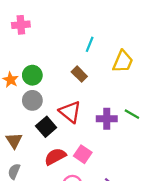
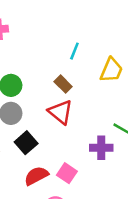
red triangle: (70, 112) -> (60, 112), moved
purple cross: (107, 119) -> (101, 148), moved

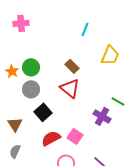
cyan line: (74, 51) -> (85, 29), moved
purple cross: (101, 148) -> (102, 116), turned 30

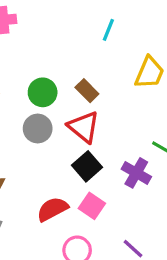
green circle: (31, 67) -> (43, 92), moved
gray circle: (31, 89) -> (38, 129), moved
black square: (43, 112) -> (87, 166), moved

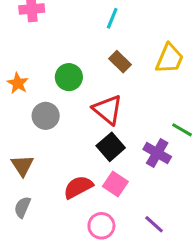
cyan line: (108, 30) -> (112, 18), moved
brown rectangle: (87, 91) -> (120, 62), moved
gray circle: (38, 129) -> (46, 116), moved

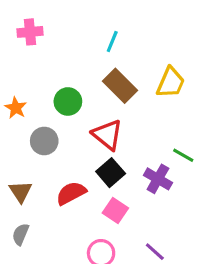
brown rectangle: (120, 62) -> (120, 86), size x1.5
red semicircle: (78, 187) -> (71, 193), moved

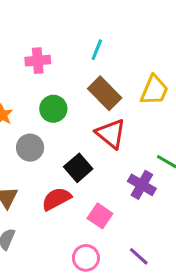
pink cross: (30, 32) -> (38, 61), moved
red triangle: (107, 135) -> (111, 134), moved
black square: (111, 173) -> (78, 168), moved

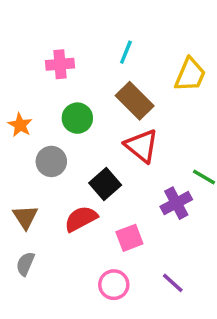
yellow trapezoid: (154, 90) -> (190, 75), moved
purple cross: (142, 185) -> (176, 203), turned 32
pink square: (100, 216) -> (129, 238), turned 35

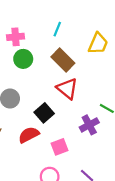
green circle: (77, 118) -> (23, 59), moved

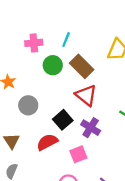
cyan line: (57, 29) -> (66, 40), moved
green circle: (23, 59) -> (53, 65), moved
purple cross: (89, 125) -> (91, 128), moved, turned -30

